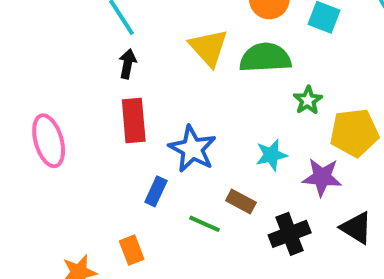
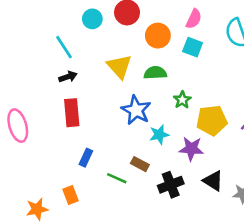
green semicircle: (265, 58) -> (155, 73), size x0.7
black arrow: (128, 64) -> (68, 77), turned 60
blue star: (192, 149) -> (136, 110), moved

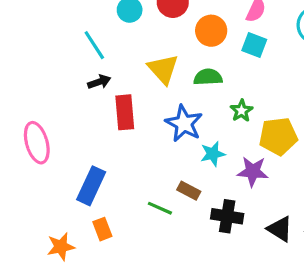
red rectangle: (72, 113) -> (125, 112), moved
blue rectangle: (86, 158) -> (91, 186), moved, size x1.6
black triangle: (213, 181) -> (280, 229), moved
black cross: (171, 185) -> (227, 216), turned 30

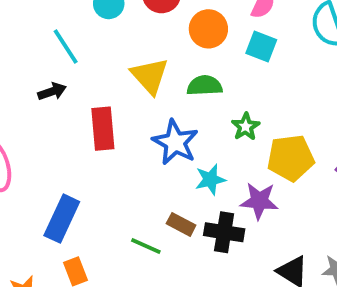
black arrow: (99, 82) -> (52, 91), moved
black cross: (227, 216) -> (224, 232), moved

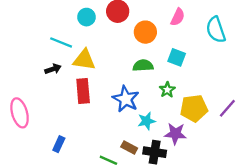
cyan line: (66, 46) -> (61, 42), turned -35
cyan square: (261, 46) -> (177, 57), moved
yellow triangle: (150, 76) -> (84, 60), moved, turned -40
blue rectangle: (62, 219) -> (59, 144), size x0.6

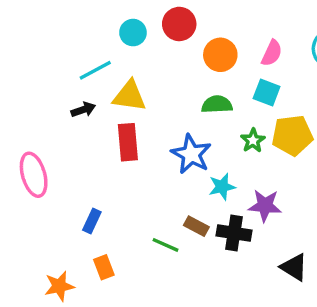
pink semicircle: (178, 17) -> (272, 53), moved
cyan line: (61, 42) -> (95, 70), turned -50
yellow pentagon: (194, 108) -> (292, 135), moved

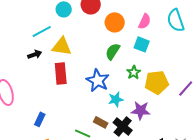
green semicircle: (217, 104) -> (113, 51), turned -54
yellow pentagon: (292, 135) -> (157, 82), moved
black cross: (234, 233) -> (123, 126), turned 30

